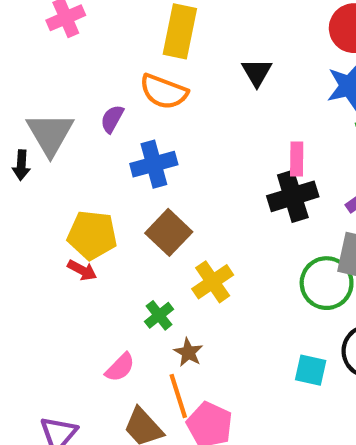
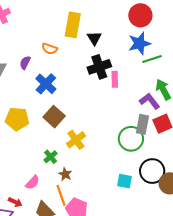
yellow rectangle: (180, 31) -> (73, 25), moved
orange semicircle: (164, 92) -> (50, 49), size x0.7
blue cross: (154, 164) -> (46, 84), turned -30
black cross: (293, 196) -> (99, 67), moved
red arrow: (82, 270) -> (15, 202), moved

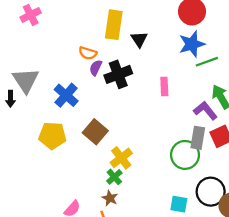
purple semicircle: (25, 63) -> (96, 68), moved
black cross: (99, 67) -> (118, 74), moved
blue cross: (46, 84) -> (66, 95), moved
green cross: (51, 157) -> (114, 177), moved

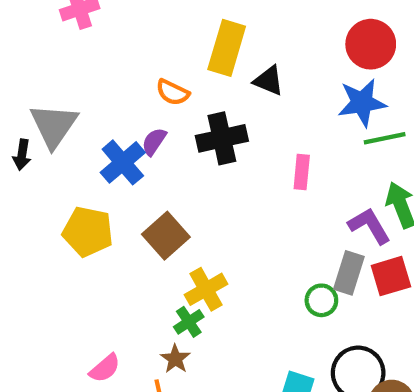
black triangle: (139, 39) -> (269, 81), turned -42
purple semicircle: (96, 68) -> (154, 142), moved
green circle: (185, 155) -> (321, 300), size x0.6

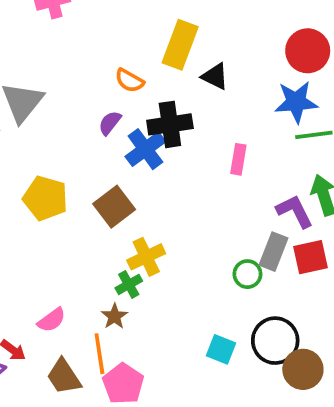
blue cross: (123, 162) -> (145, 149), moved

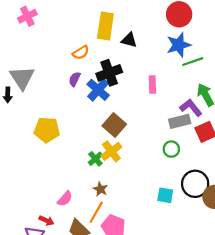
orange semicircle: (129, 81) -> (81, 53), turned -49
brown square: (114, 207) -> (114, 125), moved
gray rectangle: (274, 252) -> (180, 121), moved, turned 66
green cross: (129, 284) -> (95, 159), moved
orange line: (99, 354) -> (96, 212), turned 50

